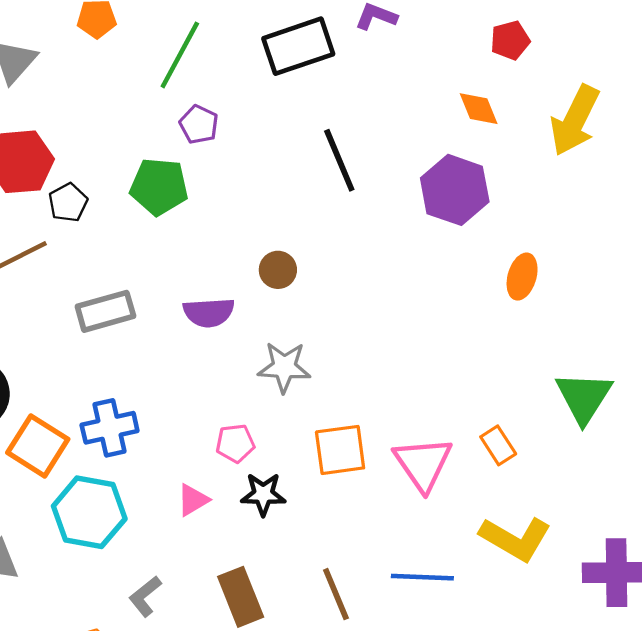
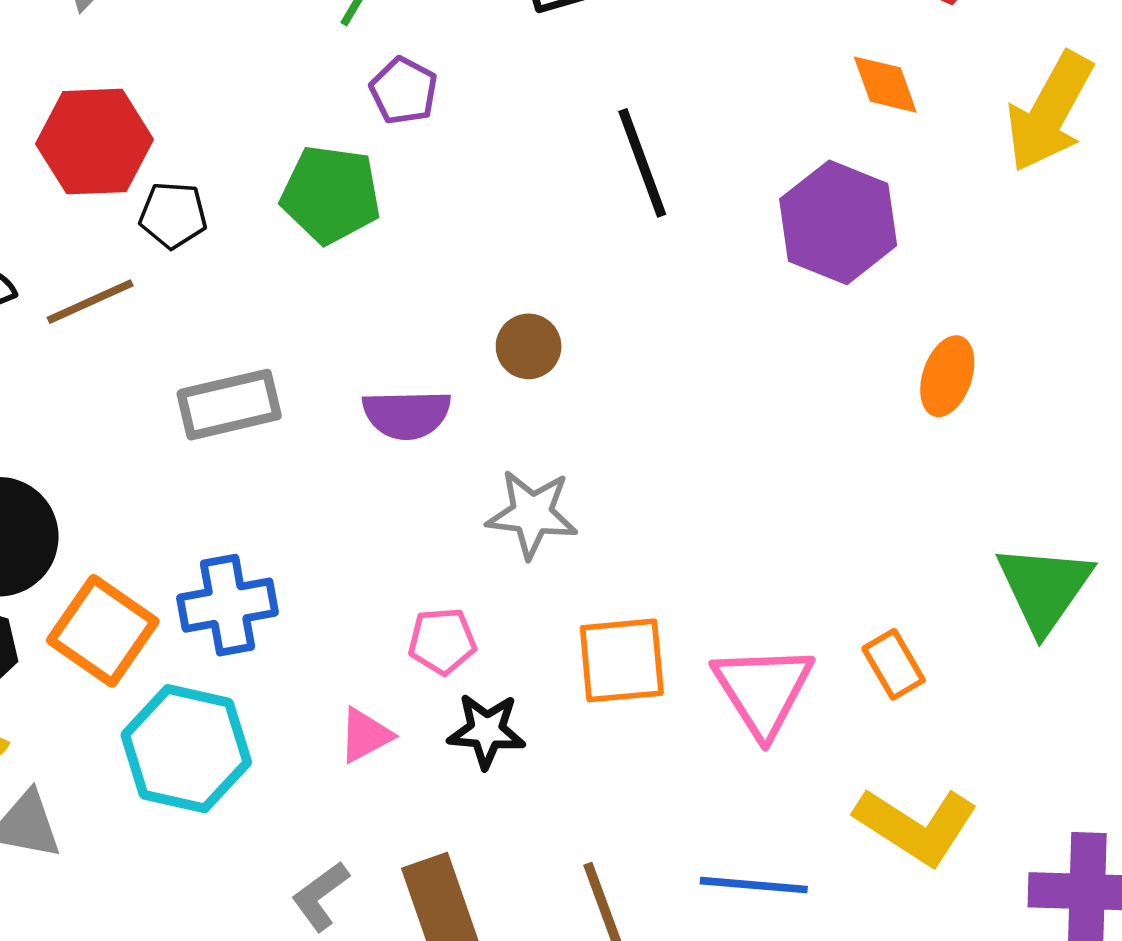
black pentagon: (68, 203) -> (173, 215), turned 30
gray L-shape: (145, 596) -> (320, 896), moved

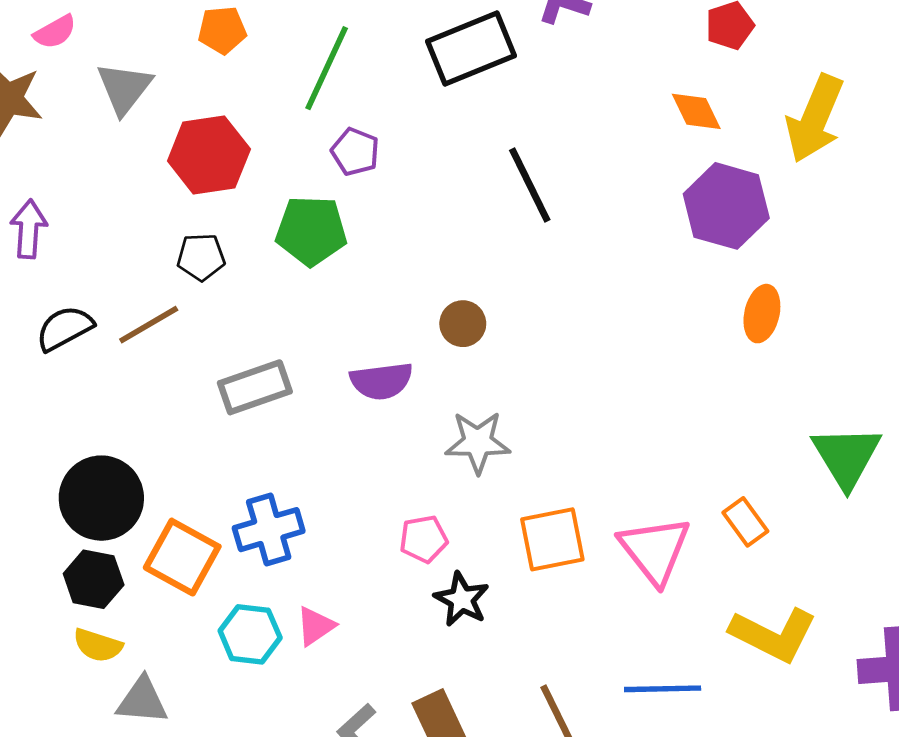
red hexagon: (94, 142) -> (209, 155), moved
purple hexagon: (838, 222) -> (726, 206), moved
black star: (486, 731) -> (462, 599), turned 30
pink triangle: (365, 735) -> (315, 626), moved
cyan hexagon: (186, 749) -> (250, 634), size x0.7

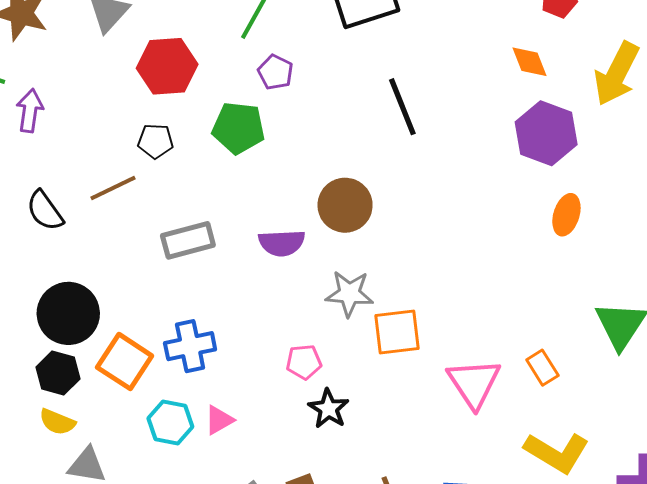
brown circle: (463, 324) -> (345, 205), size x1.6
black semicircle: (65, 328) -> (45, 211), moved, turned -102
orange square: (552, 539) -> (397, 332), moved

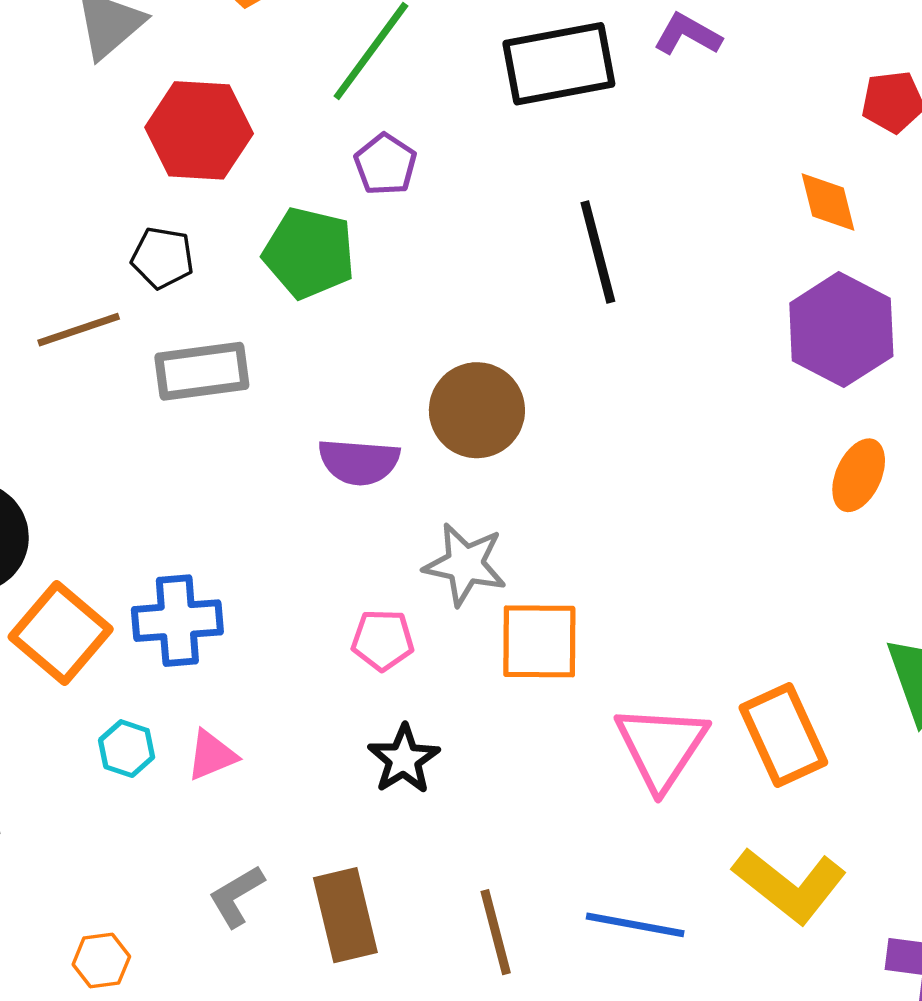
gray rectangle: (188, 240) -> (202, 371), moved
pink pentagon: (304, 362) -> (383, 640), moved
orange rectangle: (542, 368) -> (783, 735), size x1.6
cyan hexagon: (170, 422) -> (127, 749), size x0.7

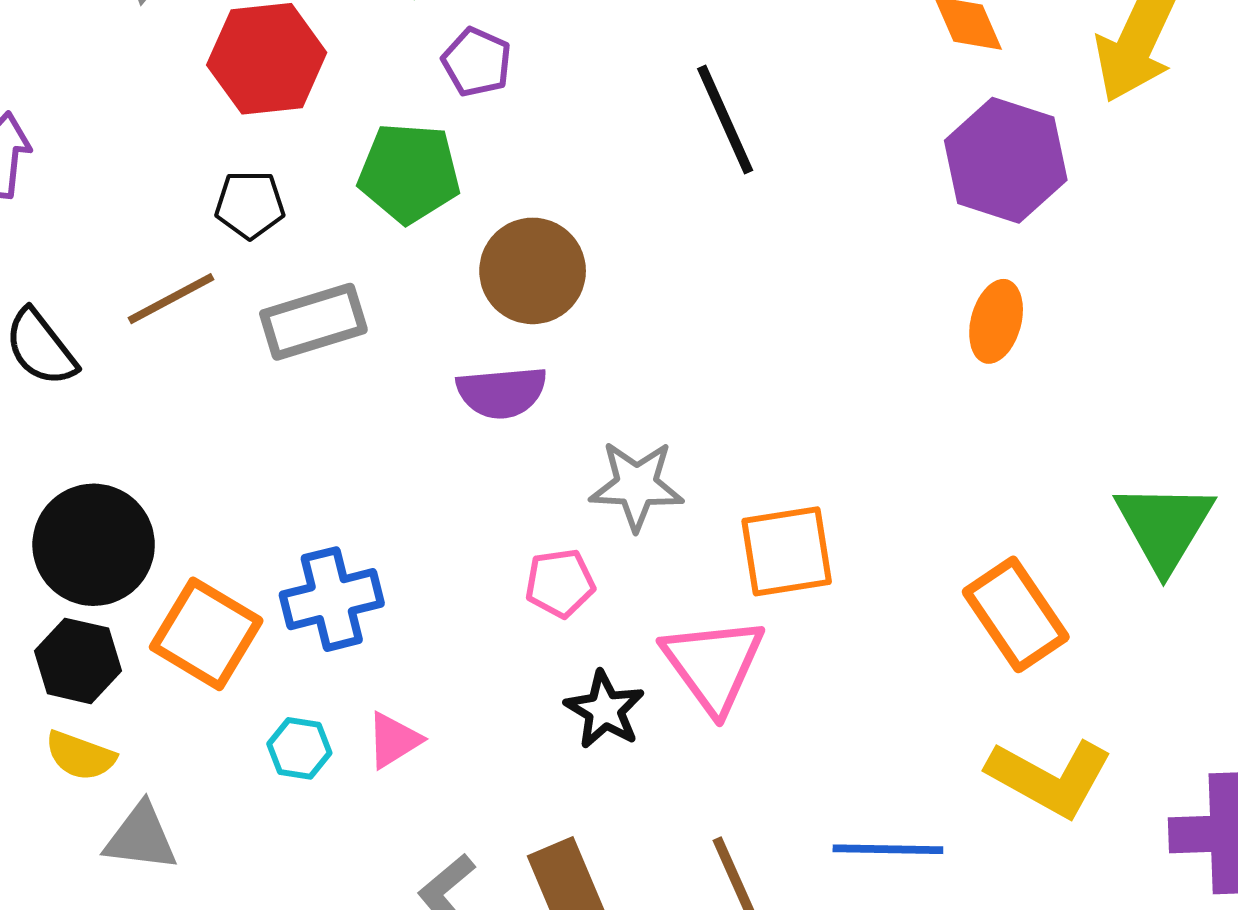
brown circle: (477, 410) -> (533, 271), moved
orange ellipse: (859, 475) -> (996, 321), moved
orange square: (539, 641) -> (787, 551), moved
pink triangle: (661, 747) -> (713, 665), moved

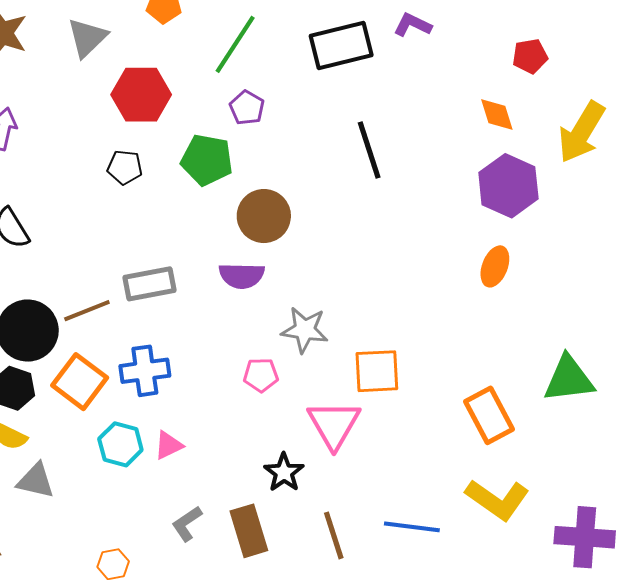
brown line: (171, 299) -> (87, 311), moved
gray rectangle: (313, 322) -> (150, 284), moved
green triangle: (1164, 526) -> (569, 379), turned 46
black star: (605, 710) -> (284, 472), moved
cyan hexagon: (299, 748) -> (120, 444), size x1.4

